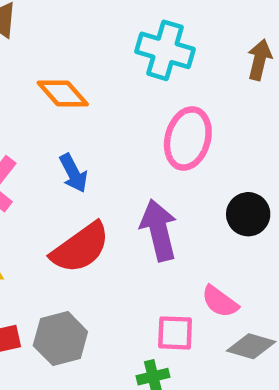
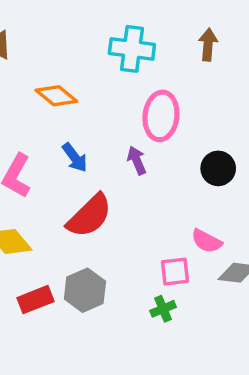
purple arrow: (159, 230) -> (137, 160), moved, size x0.6

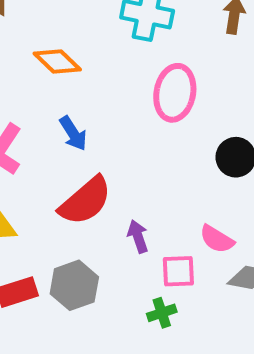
purple arrow: (137, 160) -> (138, 236), moved

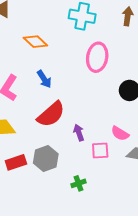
green cross: (162, 313) -> (78, 183), moved

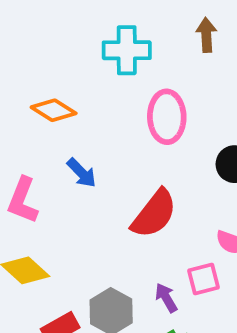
red semicircle: (51, 114) -> (154, 214), moved
purple arrow: (79, 133) -> (166, 298), moved

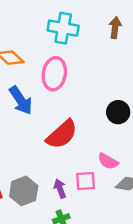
pink ellipse: (167, 117) -> (54, 74), moved
blue arrow: (82, 173) -> (21, 100), size x1.4

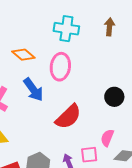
pink semicircle: (108, 161) -> (107, 138), turned 84

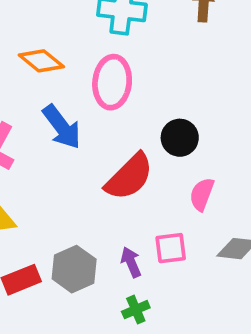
black circle: (114, 97) -> (180, 138), moved
pink semicircle: (107, 138) -> (202, 194), moved

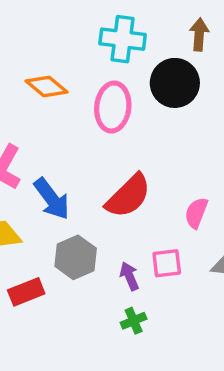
blue arrow: (62, 127) -> (52, 199), moved
black circle: (180, 138) -> (175, 83), moved, size x1.4
gray hexagon: (74, 269) -> (76, 257), moved

